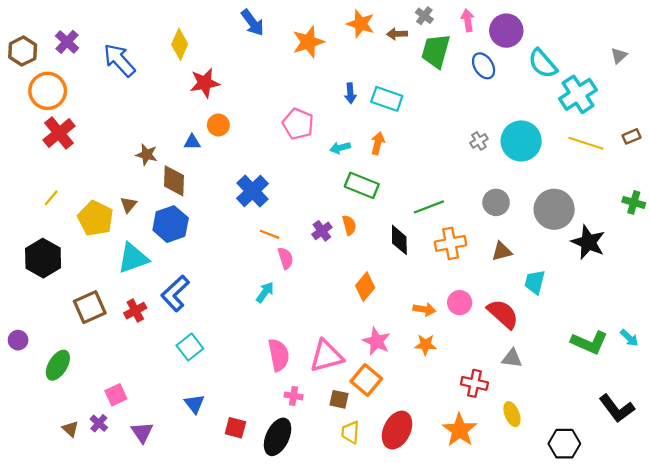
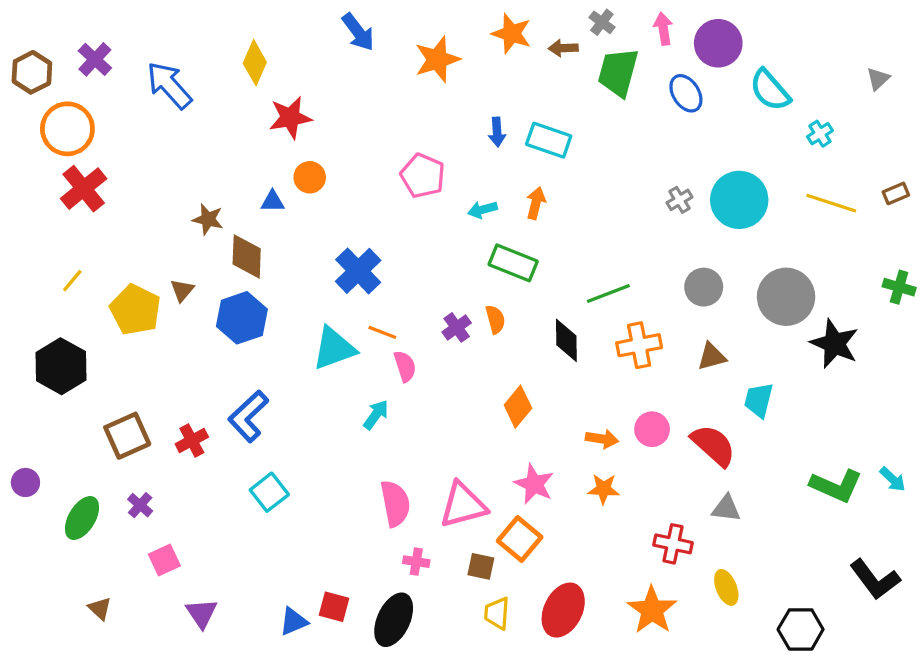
cyan cross: (578, 94) -> (820, 134), size x0.5
cyan triangle: (133, 258) -> (334, 348), moved
blue triangle: (194, 404) -> (294, 621), moved, turned 45
purple cross: (99, 423) -> (140, 505), moved

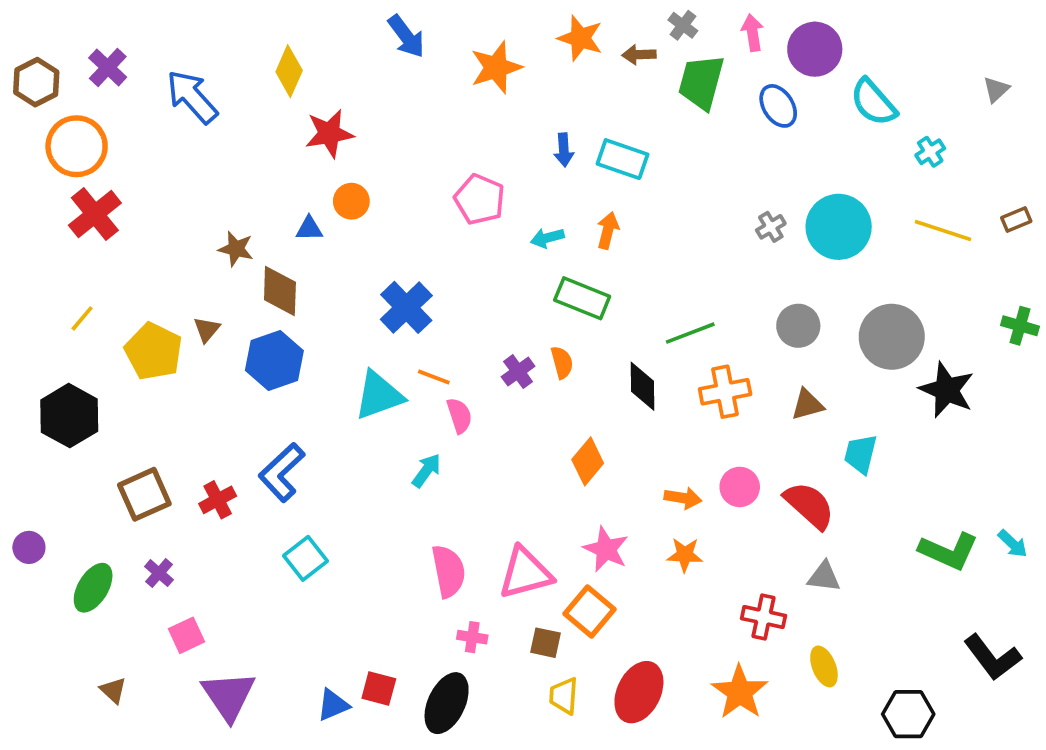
purple triangle: (201, 613) -> (229, 696), size x1.5

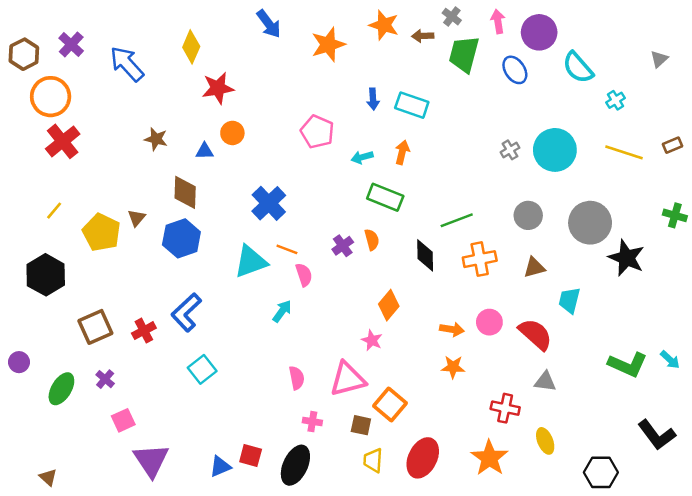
brown star: (236, 249) -> (156, 139), moved
pink star: (606, 549) -> (372, 340), moved, size x0.7
pink semicircle: (448, 571) -> (297, 378), size x0.7
brown triangle: (113, 690) -> (48, 477), moved

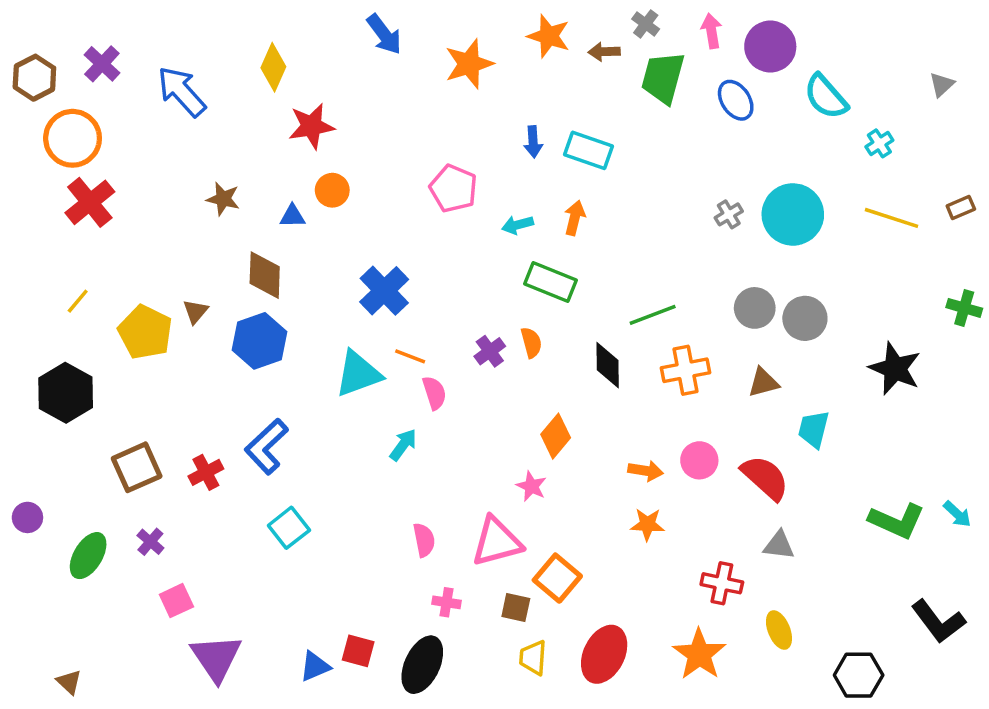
gray circle: (590, 223) -> (805, 318), moved, size x0.7

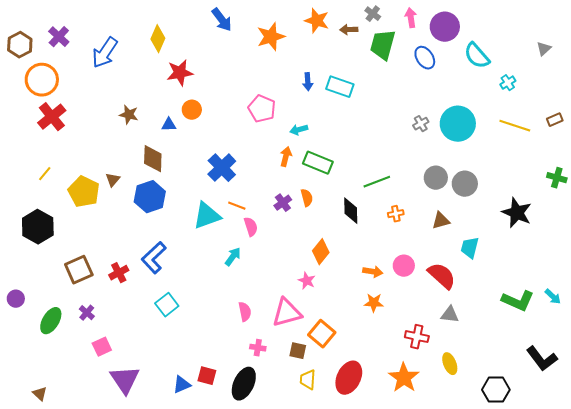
blue arrow: (182, 92) -> (105, 53), turned -104
orange arrow: (575, 218) -> (286, 157), moved
orange cross: (685, 370) -> (396, 214), size x0.6

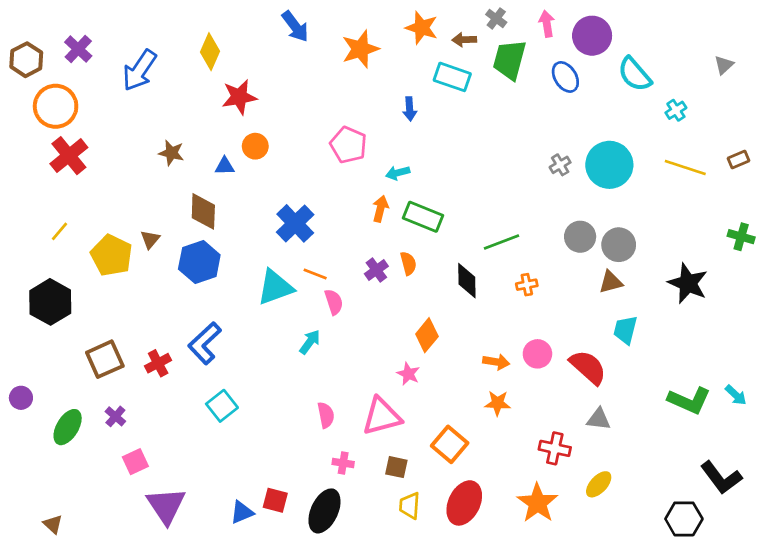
cyan rectangle: (340, 87) -> (452, 77), moved
brown triangle: (441, 221) -> (611, 282), moved
orange square: (322, 334) -> (450, 444), moved
yellow ellipse: (450, 364) -> (599, 484), turned 65
black hexagon: (496, 390) -> (684, 519), moved

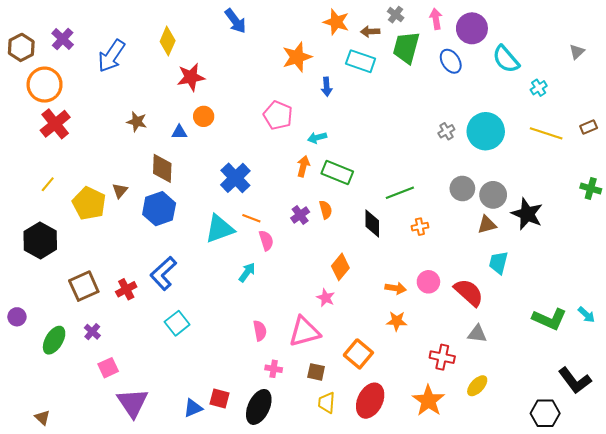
orange star: (360, 49) -> (297, 57), moved
black star: (688, 283) -> (527, 214), moved

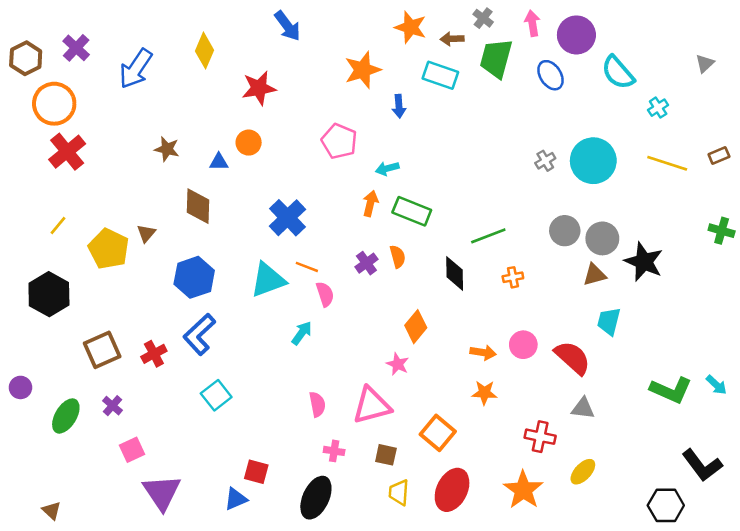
red star: (191, 77) -> (259, 88), moved
blue hexagon: (159, 209) -> (194, 277), moved
red square: (220, 398) -> (256, 472), moved

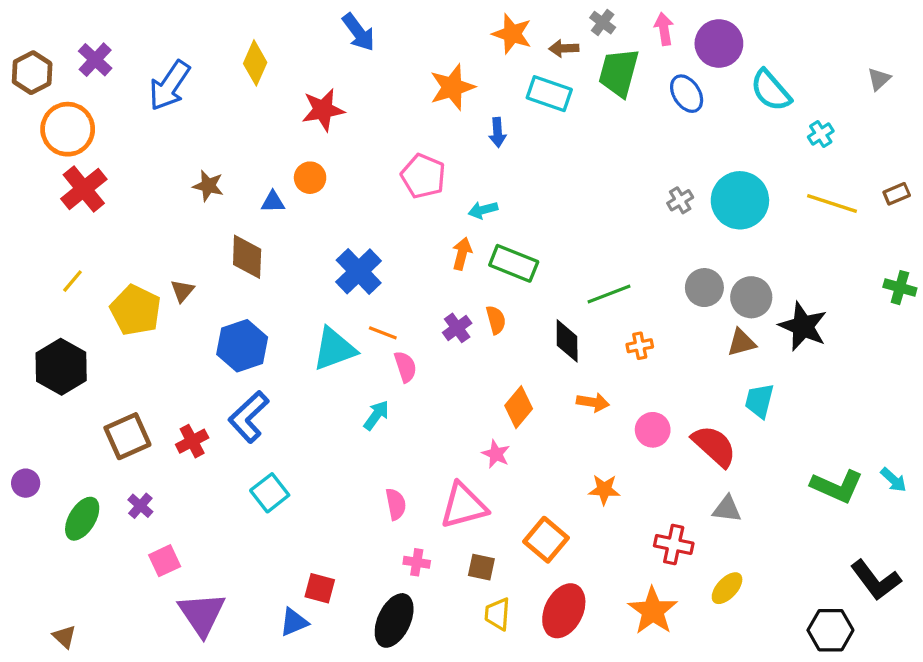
orange arrow: (483, 352) -> (593, 402), moved

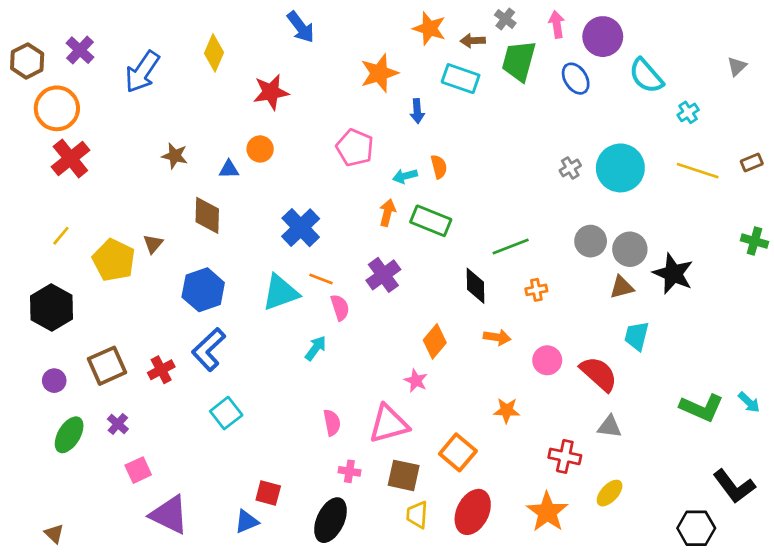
orange semicircle: (496, 320) -> (439, 167), moved
purple cross: (457, 328) -> (383, 275), size x1.4
purple circle: (26, 483) -> (54, 381), moved
brown square: (481, 567) -> (404, 475), size x1.4
purple triangle: (202, 614) -> (169, 515), turned -30

